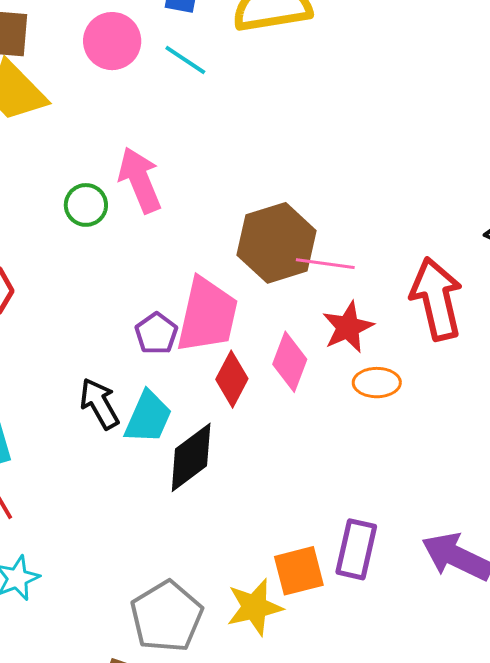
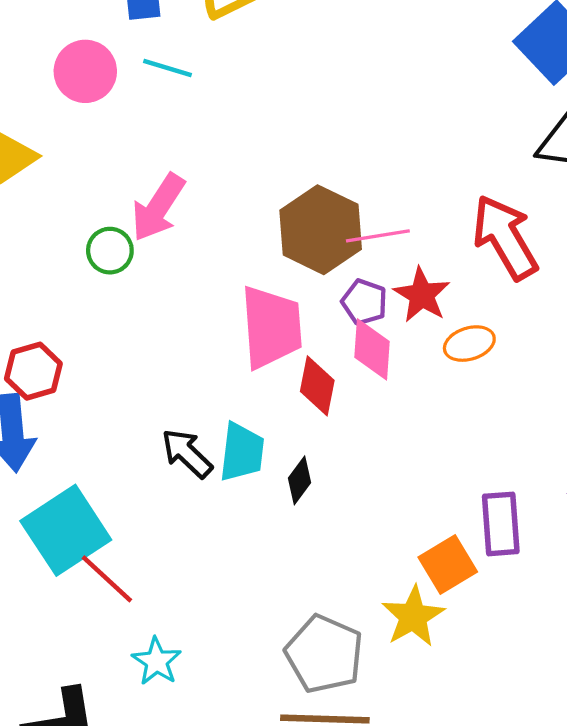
pink arrow: (140, 180) -> (158, 207), turned -108
purple pentagon: (156, 334) -> (364, 302), moved
black diamond: (191, 457) -> (299, 480), size x0.6

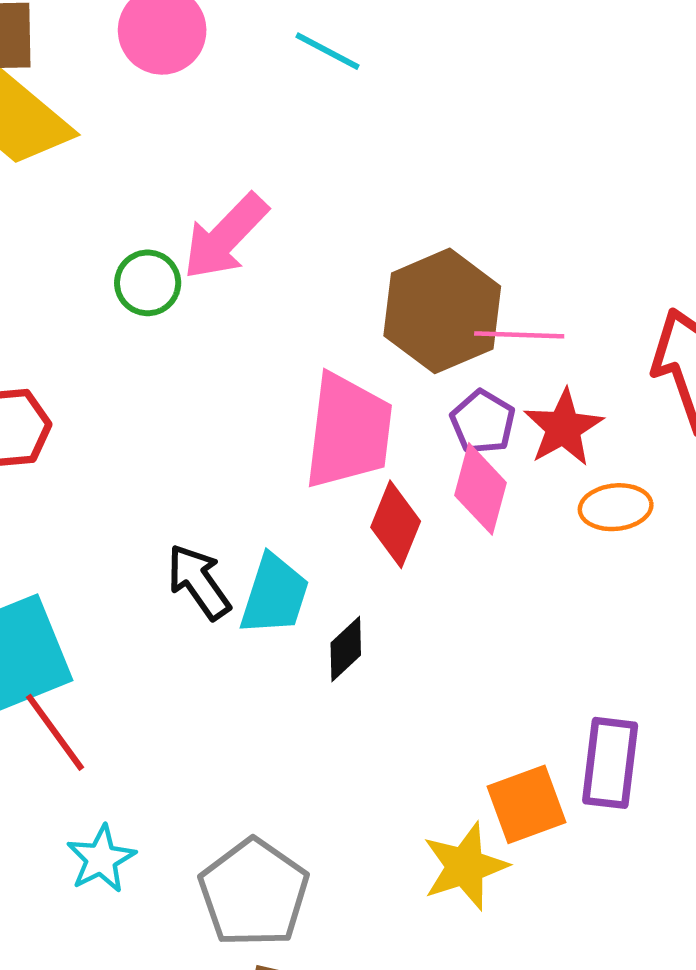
cyan line: (168, 68) -> (327, 51), moved
gray pentagon: (324, 654) -> (254, 893), moved

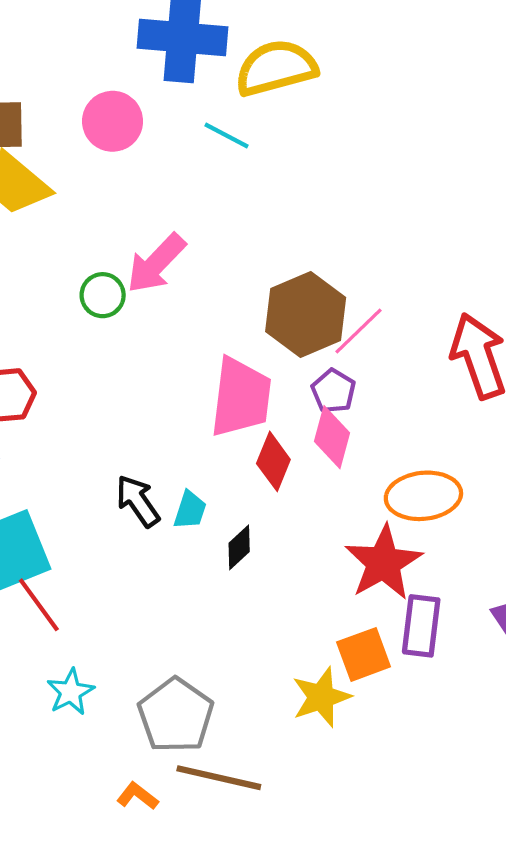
pink line: (519, 335) -> (359, 331), turned -46
red star: (563, 428) -> (383, 563), moved, size x1.4
orange ellipse: (616, 507) -> (423, 496), moved, size x1.5
cyan trapezoid: (274, 595) -> (190, 510), size x0.7

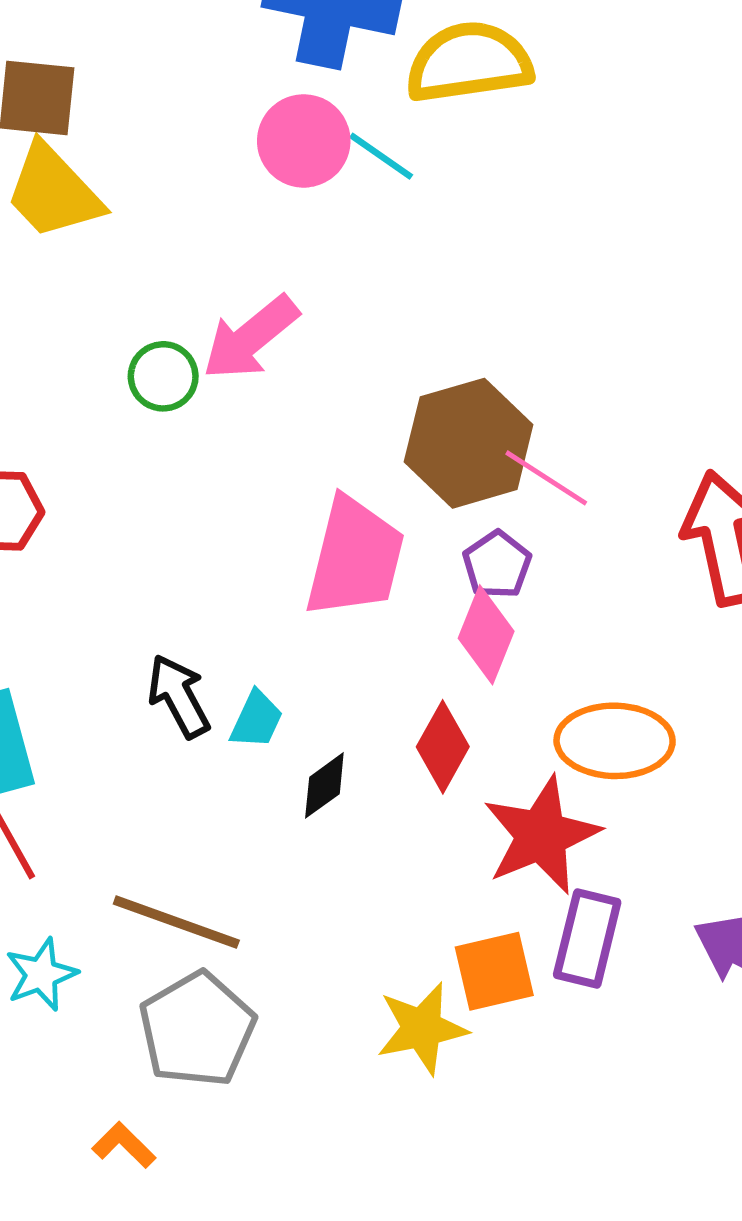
pink circle: (113, 121) -> (304, 141), moved
pink line: (359, 331) -> (546, 478), turned 70
red diamond: (273, 461) -> (443, 747), moved
brown line: (219, 778) -> (176, 922), moved

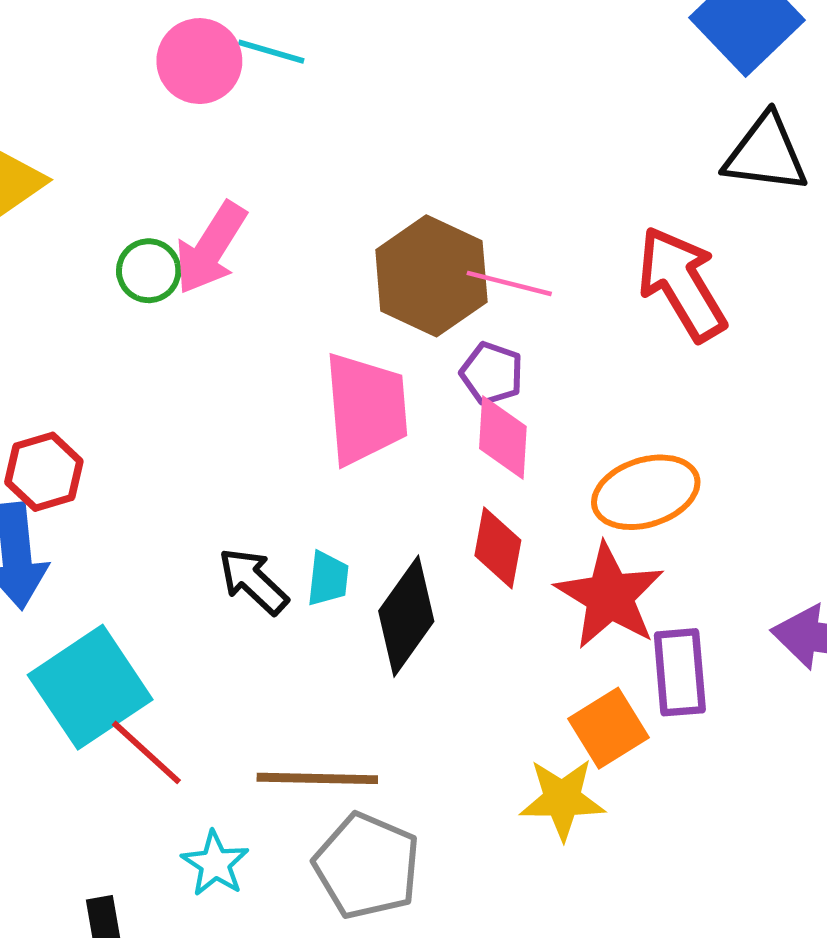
green circle: (163, 376) -> (149, 271), moved
black diamond: (324, 785) -> (406, 616), size x1.8
yellow star: (422, 1028) -> (562, 799), turned 30

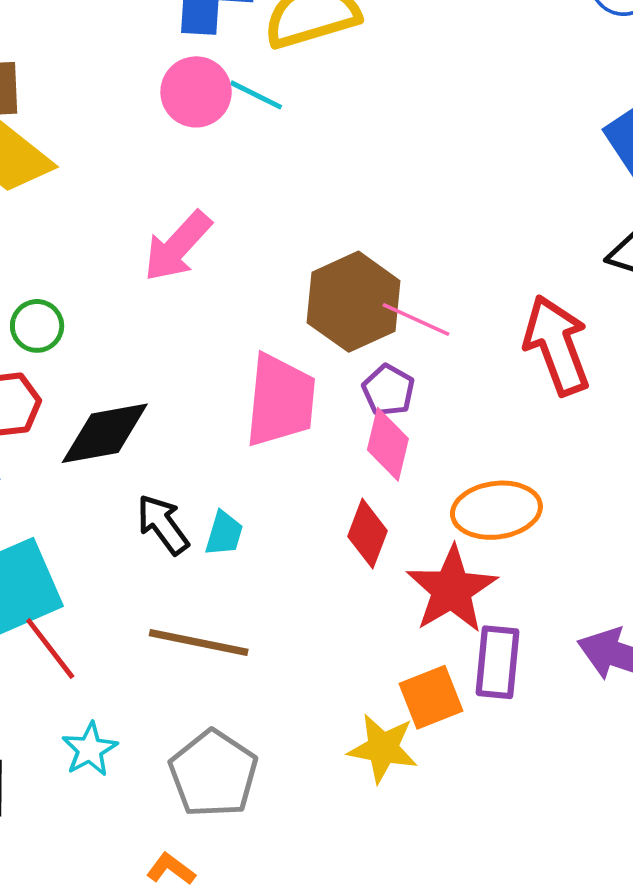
green circle: (149, 271) -> (37, 326), moved
black diamond: (406, 616) -> (105, 433), moved, turned 34
brown line: (317, 778) -> (199, 642), moved

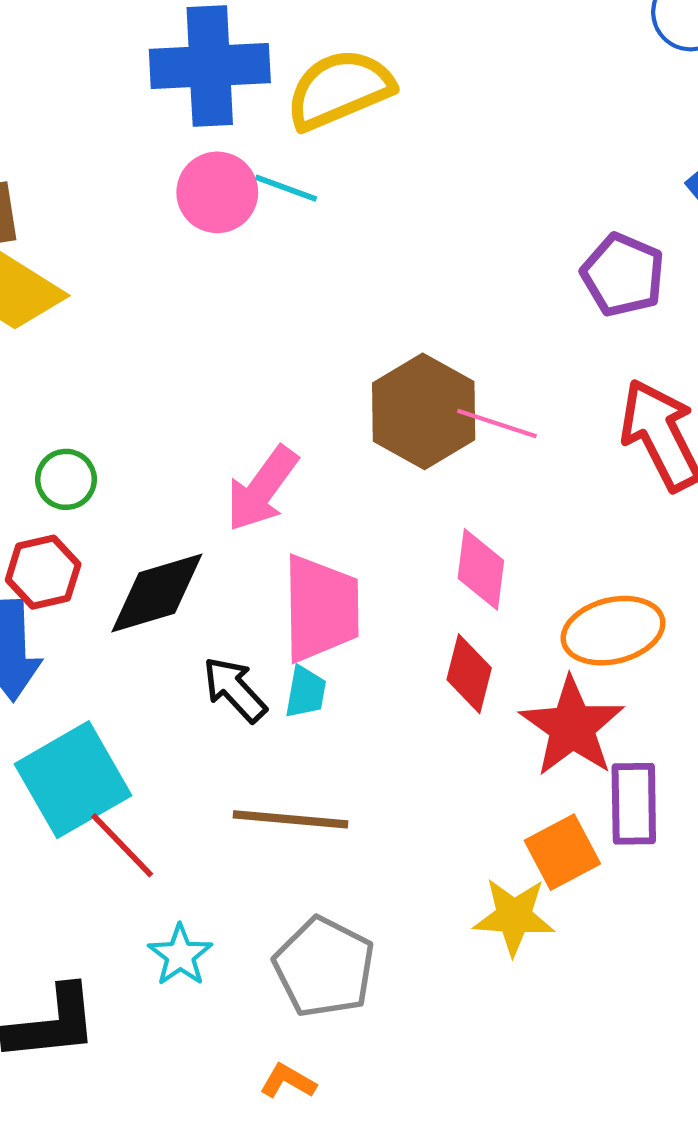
pink arrow: (178, 246) -> (262, 489), moved
purple pentagon: (388, 390) -> (623, 275), moved, size x1.4
pink trapezoid: (280, 400) -> (321, 608), moved

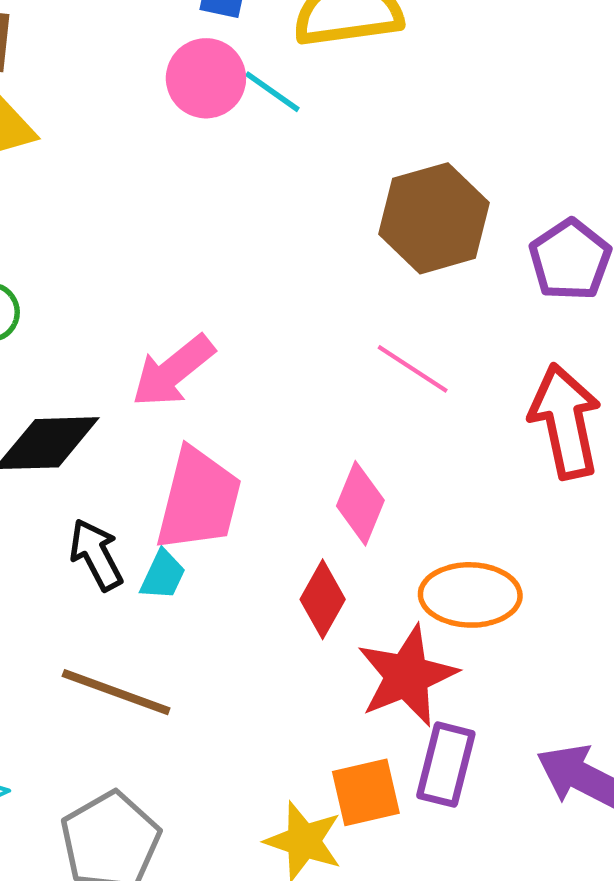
brown hexagon: (424, 411) -> (434, 218), moved

